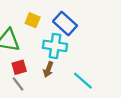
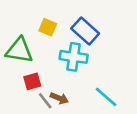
brown arrow: (48, 69) -> (59, 98), moved, turned -88
gray line: (18, 84) -> (45, 101), moved

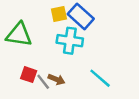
yellow square: (48, 27) -> (59, 14), moved, turned -35
red square: (32, 81) -> (29, 75), moved, turned 35

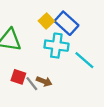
yellow square: (59, 14) -> (46, 21), turned -32
cyan line: (100, 78) -> (84, 60), moved

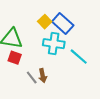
red square: (18, 77) -> (15, 58), moved
brown arrow: (44, 81) -> (43, 76), turned 56

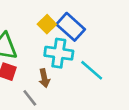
brown arrow: (43, 76) -> (44, 78), moved

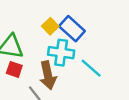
brown arrow: (44, 78) -> (48, 75), size x1.6

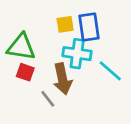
yellow square: (50, 26) -> (65, 24), turned 35
blue rectangle: (72, 29) -> (89, 27), turned 40

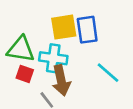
yellow square: (65, 24) -> (64, 27), size x1.5
cyan cross: (77, 54) -> (53, 58), moved

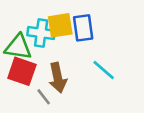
cyan cross: (53, 58) -> (41, 33), moved
red square: (25, 74) -> (22, 71), size x1.6

